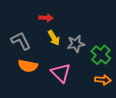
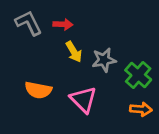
gray L-shape: (21, 41) -> (29, 23), moved

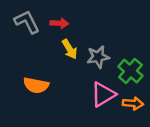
pink triangle: (83, 100) -> (103, 94), moved, turned 44

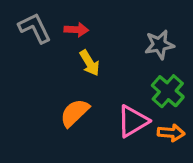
gray star: (98, 57) -> (159, 45), moved
orange semicircle: (36, 85) -> (75, 113), moved, turned 125

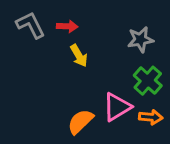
orange semicircle: (75, 113) -> (80, 122), moved

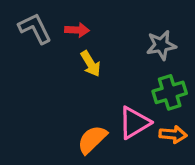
green cross: (148, 81) -> (170, 92), turned 32

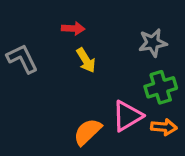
gray L-shape: (35, 28) -> (22, 59), moved

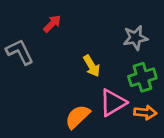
red arrow: (73, 28) -> (52, 24), moved, turned -48
yellow arrow: (86, 60) -> (92, 66), moved

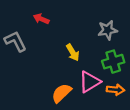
red arrow: (52, 24) -> (41, 19), turned -112

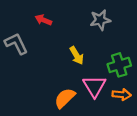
gray star: (108, 30) -> (100, 20), moved
pink triangle: (90, 82) -> (94, 86), turned -30

